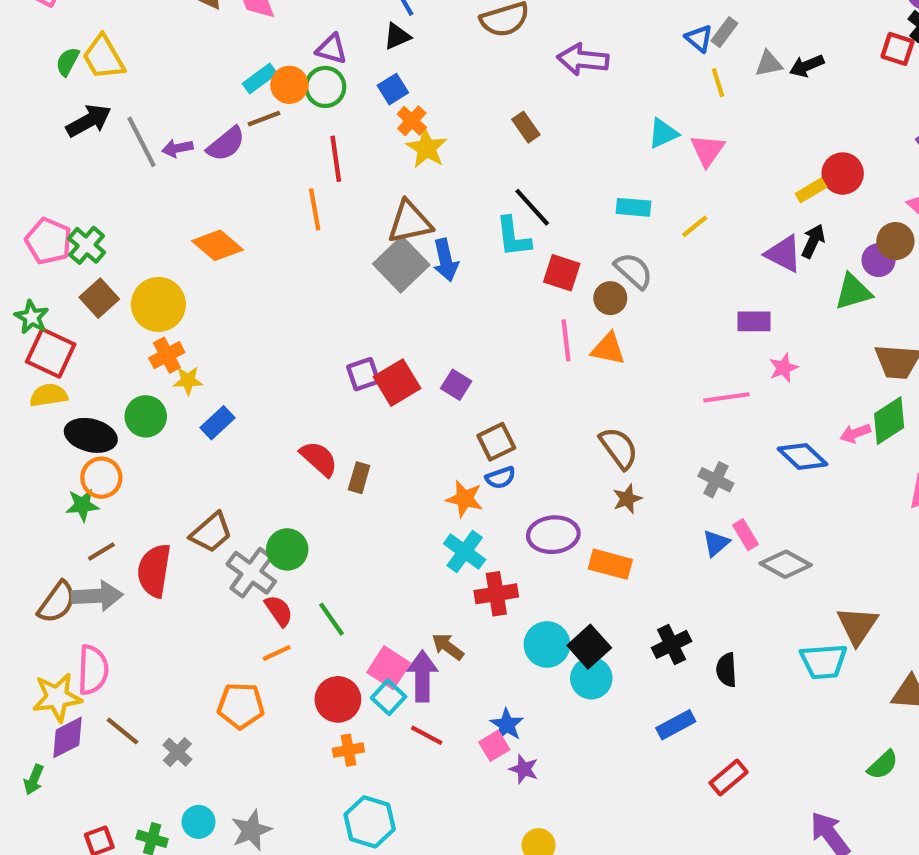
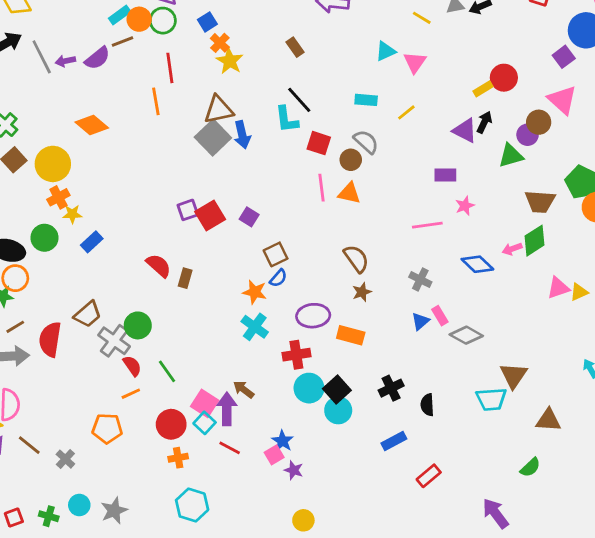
yellow line: (718, 83) -> (422, 18), turned -42
blue semicircle: (501, 478) -> (278, 278), turned -30
red cross: (496, 594) -> (296, 355), moved

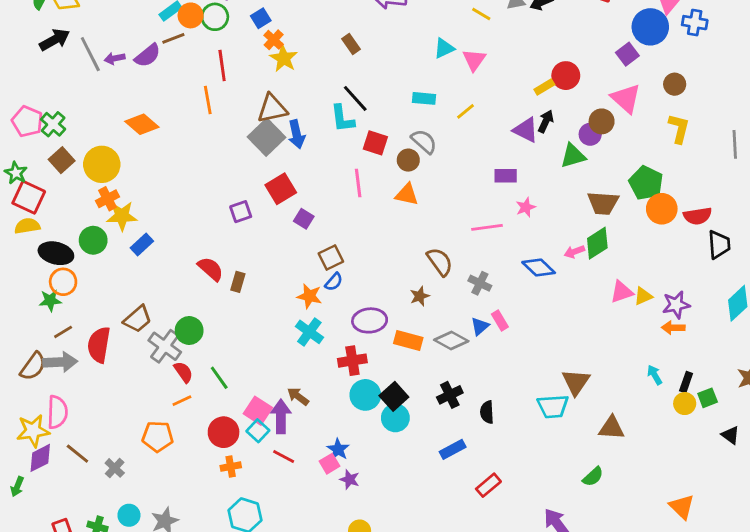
pink line: (321, 188) -> (358, 183), moved
yellow star: (72, 214) -> (122, 216), size x1.5
red square: (210, 215) -> (281, 189), moved
brown semicircle: (356, 259) -> (440, 262), moved
gray diamond: (466, 335) -> (451, 341), moved

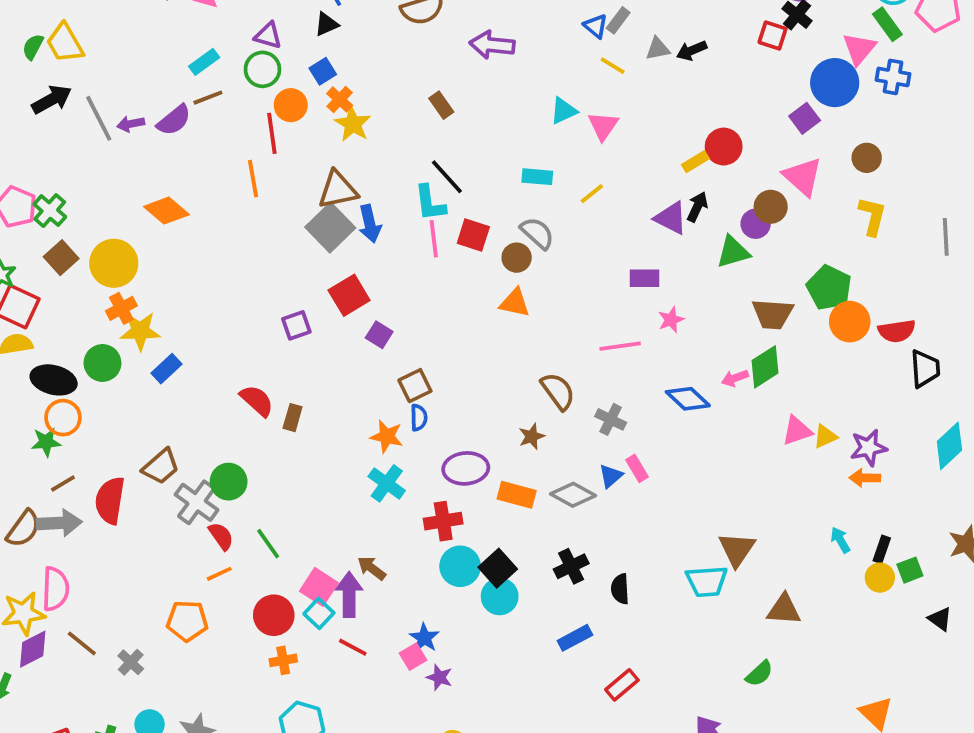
orange circle: (191, 15) -> (291, 105), moved
pink line: (358, 183) -> (434, 239), moved
blue semicircle: (334, 282) -> (419, 418), turned -42

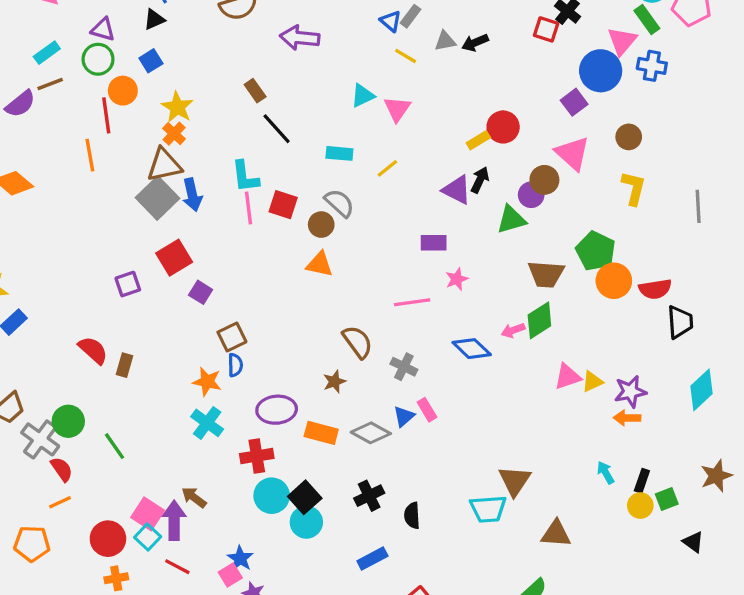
orange cross: (340, 99) -> (174, 134), moved
black line: (447, 177) -> (277, 129), moved
green line: (268, 544) -> (115, 446), moved

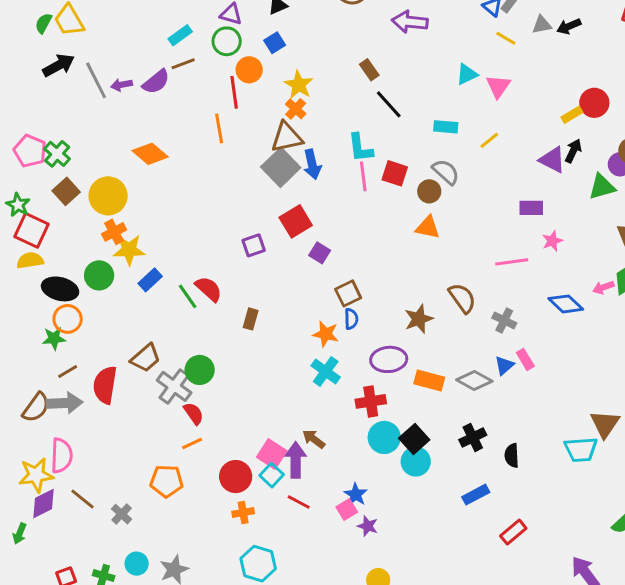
red semicircle: (93, 350) -> (209, 289), moved
brown star: (334, 382) -> (419, 319), moved, size x1.4
green line: (115, 446) -> (188, 296), moved

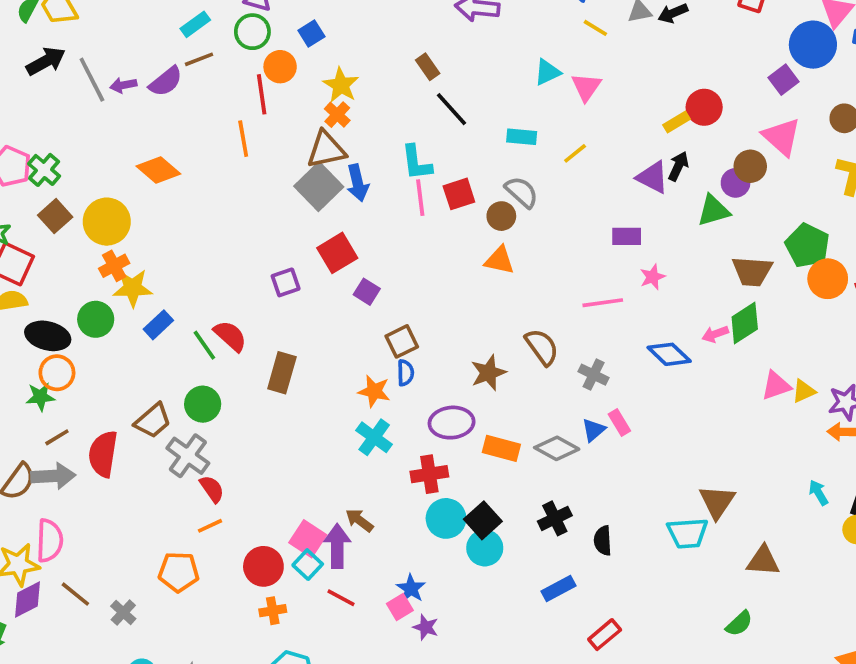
red square: (395, 173) -> (459, 194), turned -36
brown rectangle: (251, 319) -> (282, 373), size x1.5
green circle: (200, 370) -> (203, 404), moved

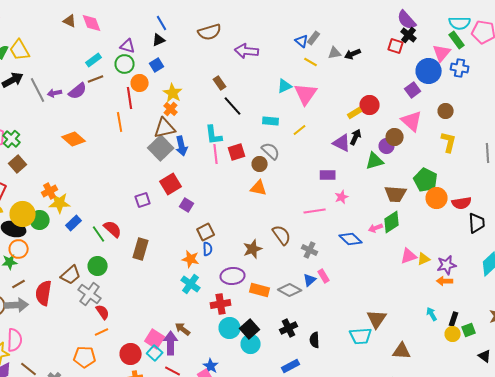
pink triangle: (586, 87) -> (306, 94), size x1.4
yellow circle: (107, 222) -> (23, 214), moved

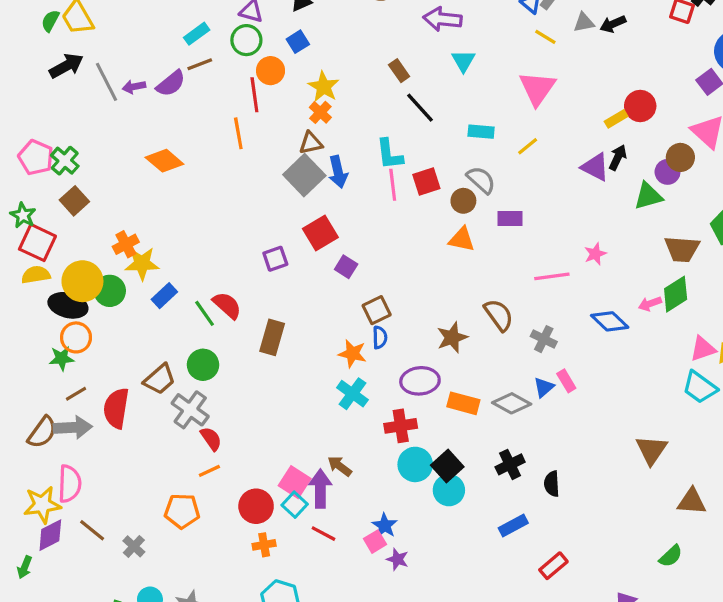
cyan triangle: (285, 86) -> (463, 61), moved, turned -35
brown triangle: (165, 128) -> (311, 143), size x0.7
purple rectangle: (328, 175) -> (510, 219), moved
cyan trapezoid: (361, 336) -> (700, 387), moved, turned 40

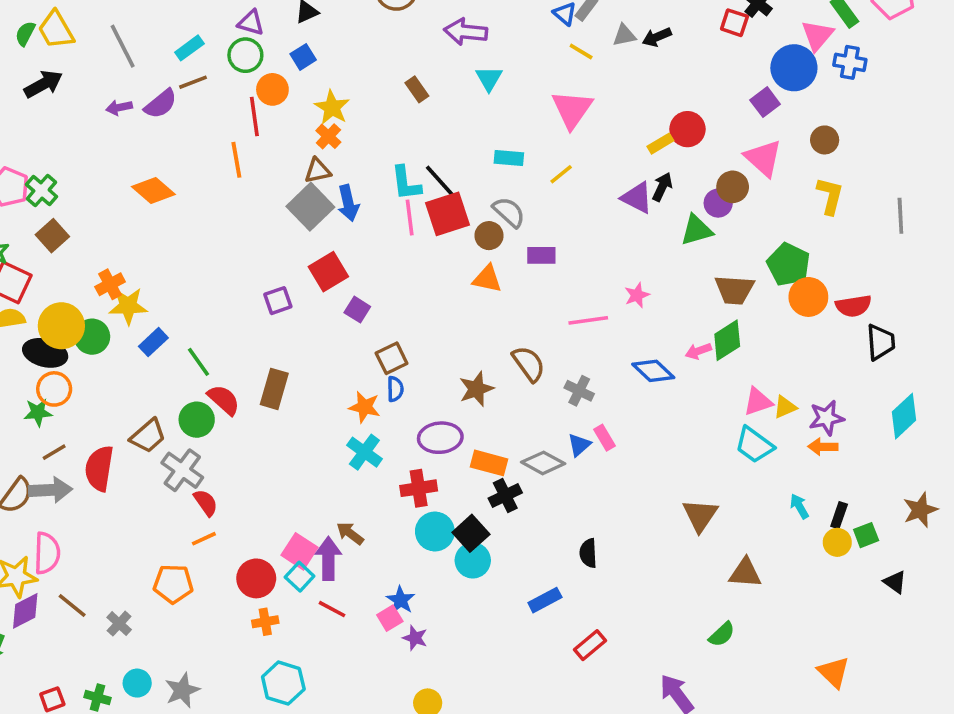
gray line: (107, 82) -> (123, 46), moved
black line: (420, 108) -> (440, 181), moved
red square: (426, 182) -> (447, 214), size x1.4
red semicircle: (227, 305) -> (224, 400), moved
black cross: (510, 464) -> (505, 495), moved

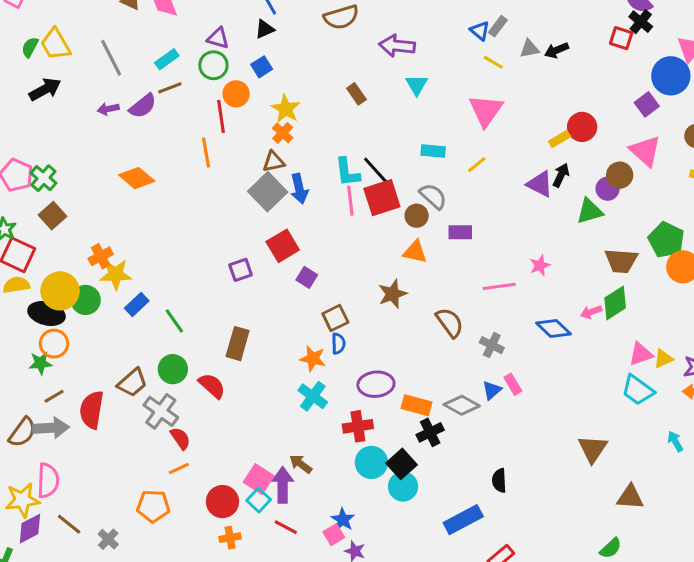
brown star: (476, 389) -> (392, 294), moved
red semicircle: (224, 400) -> (212, 386), moved
blue rectangle: (545, 600) -> (463, 520), size x1.4

